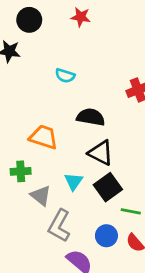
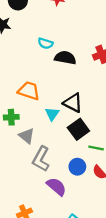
black semicircle: (91, 117) -> (65, 58), moved
cyan triangle: (74, 181) -> (52, 114), moved

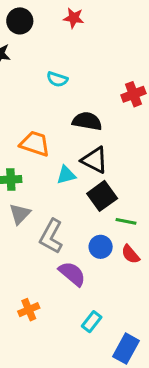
black semicircle: (65, 58) -> (87, 121), moved
cyan triangle: (52, 114) -> (66, 175), turned 40
gray triangle: (27, 136) -> (20, 214), moved, turned 35

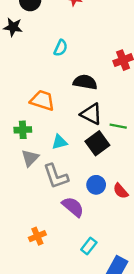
cyan semicircle: (57, 79) -> (61, 48), turned -84
cyan triangle: (66, 175) -> (59, 142), moved
green line: (126, 221) -> (118, 126), moved
gray L-shape: (51, 236) -> (56, 176), turned -48

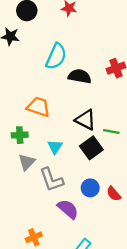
cyan semicircle: (61, 48) -> (56, 56), size x1.6
black semicircle: (85, 82) -> (80, 76), moved
cyan triangle: (59, 142) -> (55, 147), turned -42

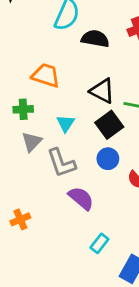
blue circle: (90, 188) -> (108, 159), moved
orange cross: (34, 237) -> (20, 219), moved

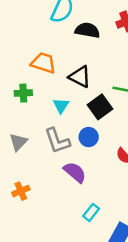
black triangle: (102, 91) -> (80, 77), moved
gray triangle: (32, 142) -> (18, 142), moved
blue circle: (108, 159) -> (89, 137), moved

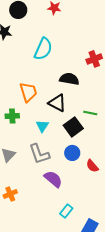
black semicircle: (87, 30) -> (69, 79), moved
orange trapezoid: (43, 63) -> (28, 92), turned 55
blue circle: (89, 137) -> (72, 153), moved

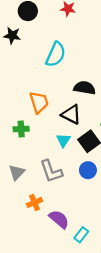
cyan triangle: (42, 126) -> (63, 140), moved
purple semicircle: (53, 179) -> (59, 219), moved
orange cross: (10, 194) -> (35, 202), moved

